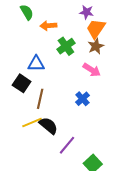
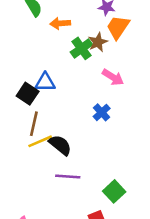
brown star: (96, 46) -> (98, 42), moved
blue triangle: (36, 64) -> (45, 82), moved
brown line: (40, 99) -> (34, 124), moved
purple line: (67, 145) -> (68, 176), moved, turned 54

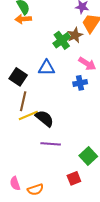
orange arrow: (60, 23) -> (23, 19), moved
blue triangle: (45, 82) -> (47, 68), moved
blue cross: (102, 112) -> (80, 83), moved, turned 32

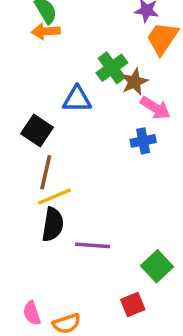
brown star: (75, 35) -> (134, 82), moved
blue triangle: (47, 68) -> (77, 99), moved
black semicircle: (45, 118) -> (53, 224), moved, turned 60

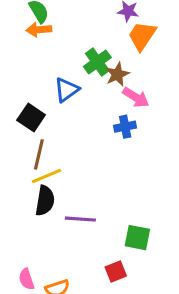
blue triangle: (77, 99) -> (67, 90), turned -36
green square: (157, 266) -> (137, 238), turned -36

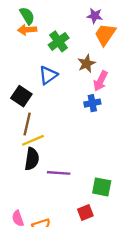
green cross: (97, 62) -> (59, 41), moved
pink arrow: (136, 97) -> (101, 81), turned 84

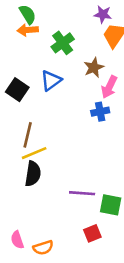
black square: (21, 96) -> (17, 90), moved
purple line: (59, 173) -> (82, 193), moved

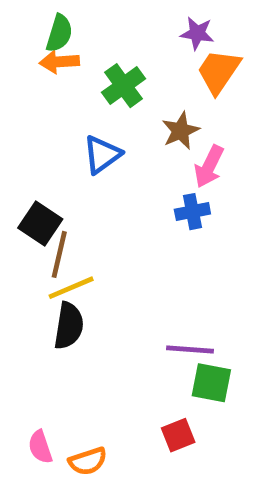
green semicircle: (28, 14) -> (59, 33), turned 48
black square: (17, 90) -> (40, 223), moved
purple line: (82, 193) -> (190, 349), moved

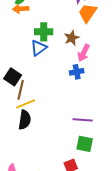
green cross: (123, 86) -> (44, 32), moved, turned 36
purple line: (190, 349) -> (83, 120), moved

